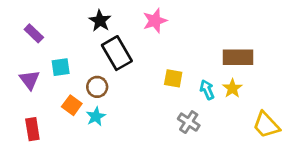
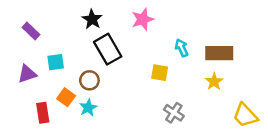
purple triangle: (30, 80) -> (27, 74), turned 48
cyan arrow: (207, 90) -> (182, 48), moved
red rectangle: (32, 129) -> (43, 113), moved

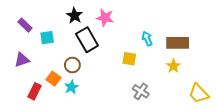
pink star: (143, 19) -> (105, 18), moved, turned 30
cyan square: (56, 62) -> (47, 38), moved
red rectangle: (43, 113) -> (35, 91), turned 35

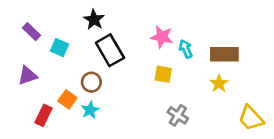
pink star: (105, 18) -> (162, 37), moved
cyan square: (47, 38) -> (59, 48), turned 32

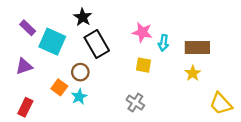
cyan square: (59, 48) -> (52, 42), size x1.6
cyan arrow: (186, 49) -> (163, 43), turned -147
red rectangle: (44, 115) -> (25, 107), moved
gray cross: (178, 115) -> (135, 103), moved

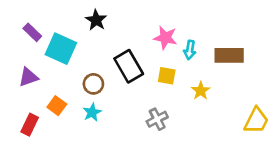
black rectangle: (97, 44) -> (129, 66), moved
yellow star: (193, 73) -> (201, 91), moved
orange square: (59, 87) -> (57, 106), moved
gray cross: (135, 103) -> (157, 119), turned 30
yellow trapezoid: (221, 104) -> (256, 121), turned -110

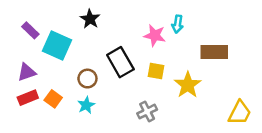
cyan arrow: (190, 50) -> (178, 24), moved
yellow star: (201, 91) -> (188, 85), size x1.5
red rectangle: (30, 125) -> (28, 98), moved, turned 42

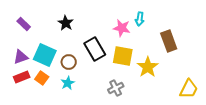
black star: (90, 19) -> (66, 23), moved
cyan square: (57, 46) -> (45, 55), moved
brown rectangle: (214, 52) -> (169, 41), turned 70
yellow square: (156, 71) -> (123, 56), size x1.5

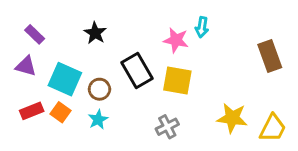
brown rectangle: (169, 41) -> (270, 56), moved
purple triangle: (21, 57) -> (26, 66), moved, turned 35
yellow star: (148, 67) -> (232, 118), moved, turned -30

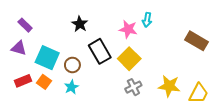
black star: (95, 33) -> (80, 24), moved
brown rectangle: (270, 56) -> (197, 41), turned -40
yellow square: (177, 81) -> (129, 59), turned 35
gray cross: (167, 127) -> (133, 87), moved

